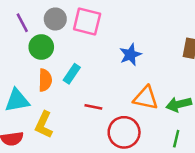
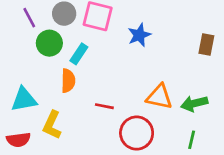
blue star: (130, 55) -> (139, 35), moved
cyan rectangle: (72, 74) -> (79, 54), moved
orange semicircle: (45, 80) -> (68, 81), moved

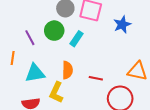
purple line: (29, 18) -> (30, 38), moved
orange semicircle: (68, 81) -> (67, 70), moved

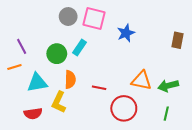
green circle: (54, 31) -> (57, 54), moved
purple line: (30, 38) -> (22, 46), moved
orange line: (13, 58) -> (14, 67), turned 64

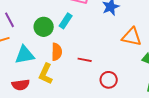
orange triangle: (141, 81) -> (132, 37), moved
red circle: (124, 108) -> (109, 80), size x0.7

